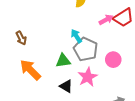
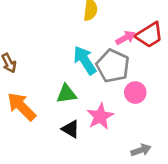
cyan arrow: (76, 36) -> (85, 60), size x1.5
gray pentagon: (86, 49) -> (113, 66), moved

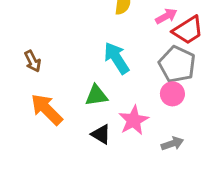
pink arrow: (125, 38) -> (166, 16), moved
gray pentagon: (113, 66) -> (177, 64), moved
gray arrow: (141, 150) -> (172, 144), moved

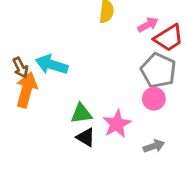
cyan arrow: (117, 58) -> (52, 65), moved, turned -40
green triangle: (96, 95) -> (81, 114), moved
orange arrow: (47, 109) -> (26, 90), moved, turned 60

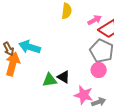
pink star: (117, 124) -> (84, 95), moved, turned -30
black triangle: (86, 137) -> (64, 77), moved

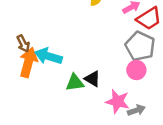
cyan arrow: (30, 47) -> (48, 56), moved

